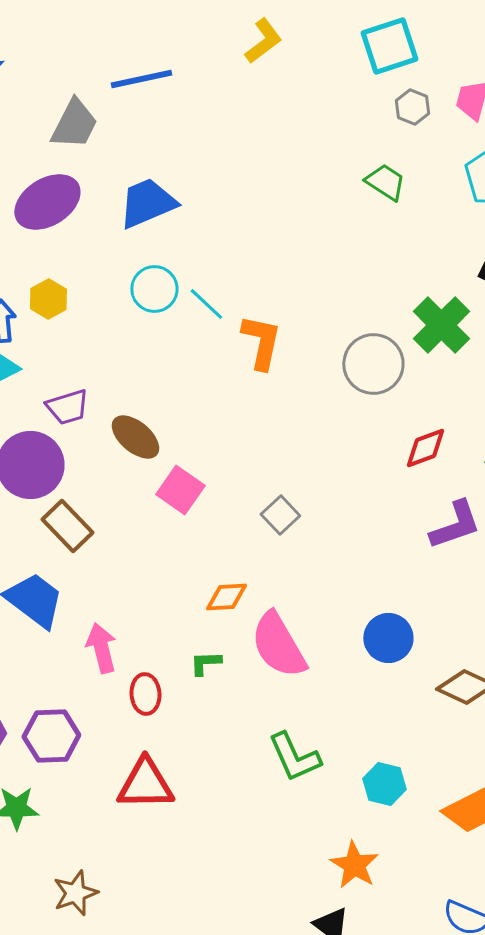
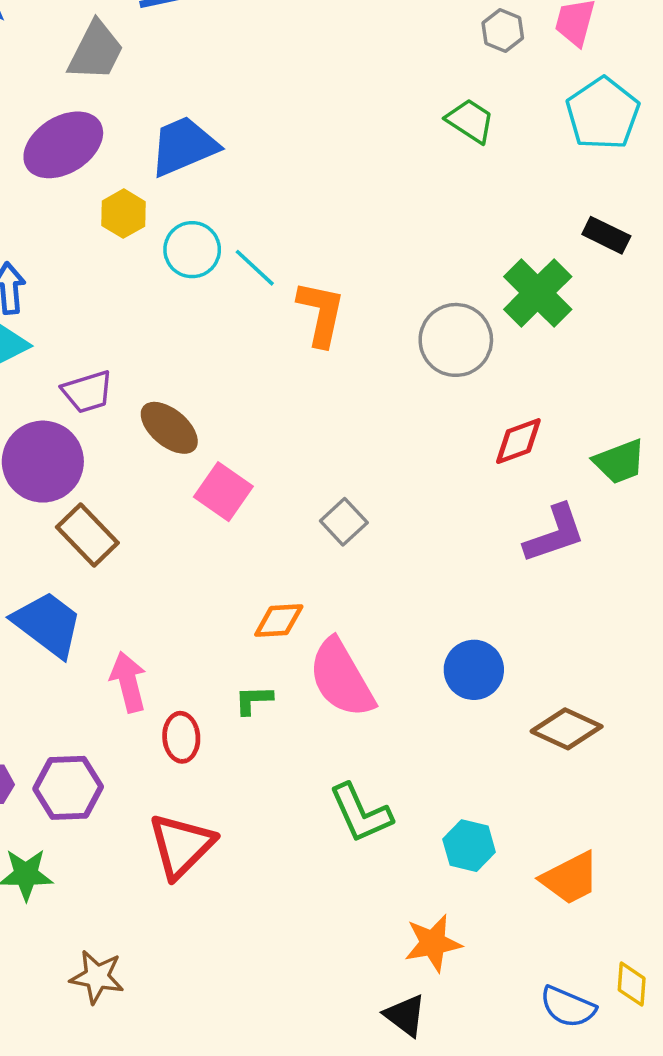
yellow hexagon: (48, 299) -> (123, 214), moved
red triangle: (145, 784) -> (181, 846), turned -44
orange star: (354, 865) -> (433, 943), turned 30
brown star: (75, 893) -> (97, 977), turned 30

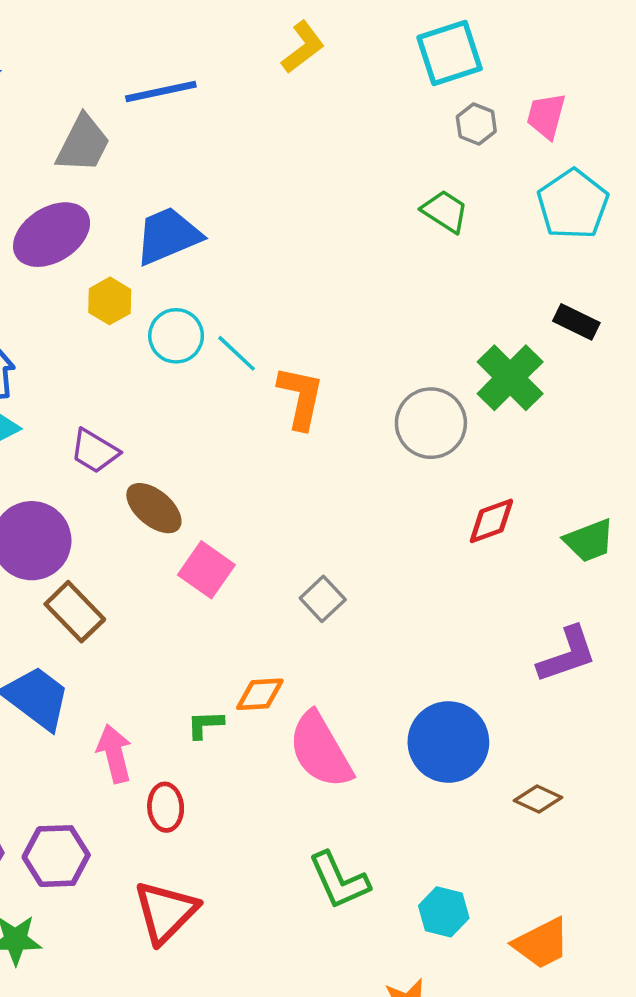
purple trapezoid: (87, 392) -> (95, 451), moved, turned 48
purple L-shape: (555, 534) -> (567, 655), moved
blue circle: (474, 670) -> (448, 742), size x1.4
green L-shape: (254, 700) -> (205, 725), moved
brown diamond: (567, 729) -> (538, 799), size x0.7

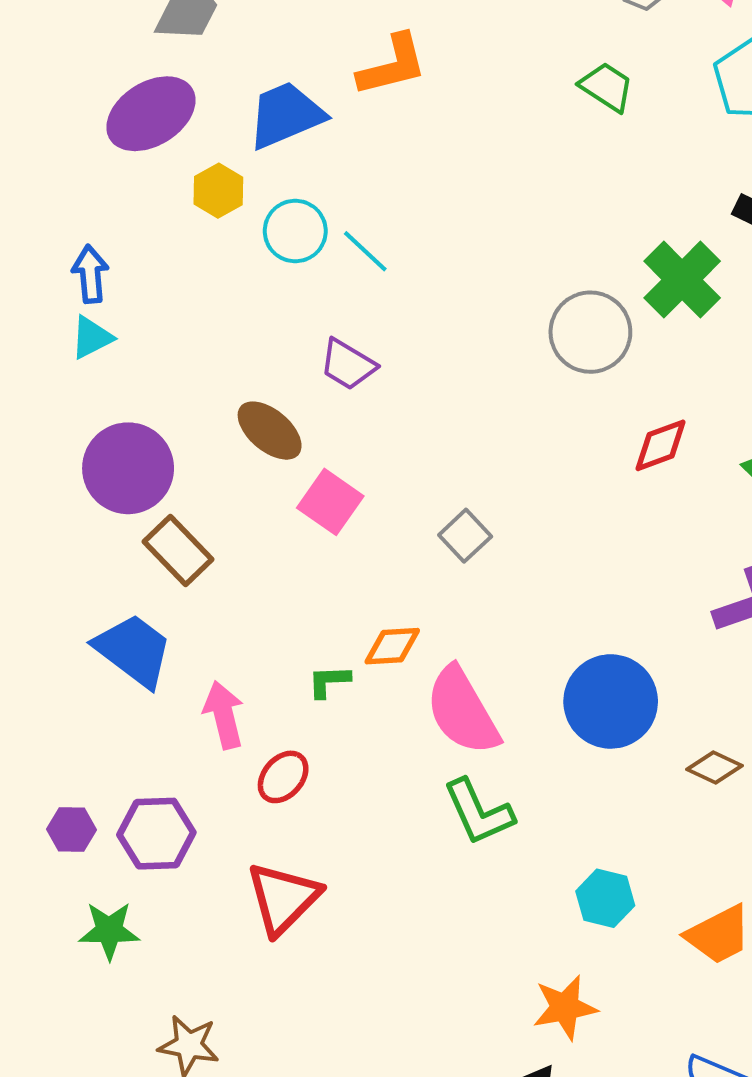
orange L-shape: (301, 398) -> (392, 65), moved, turned 64
purple trapezoid: (95, 451) -> (348, 364), moved
red ellipse: (166, 807) -> (283, 777), turned 45
green L-shape: (339, 880) -> (479, 812), moved

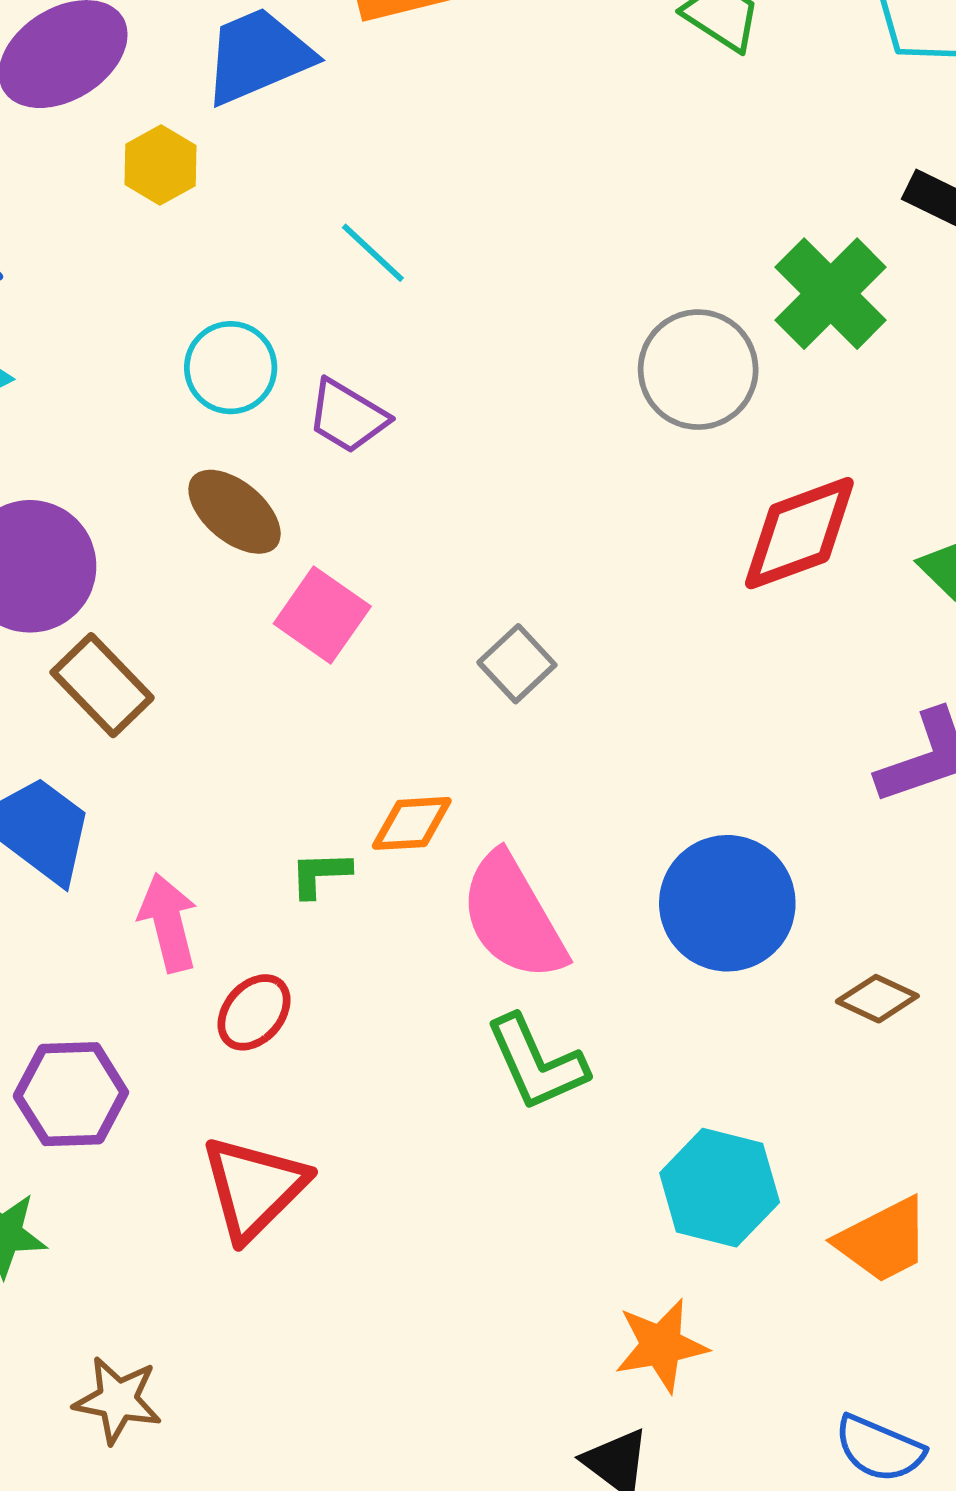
cyan circle: (295, 231) -> (231, 368), moved
red diamond: (661, 445) -> (799, 533), size x1.5
cyan hexagon: (605, 898) -> (720, 1188), size x1.4

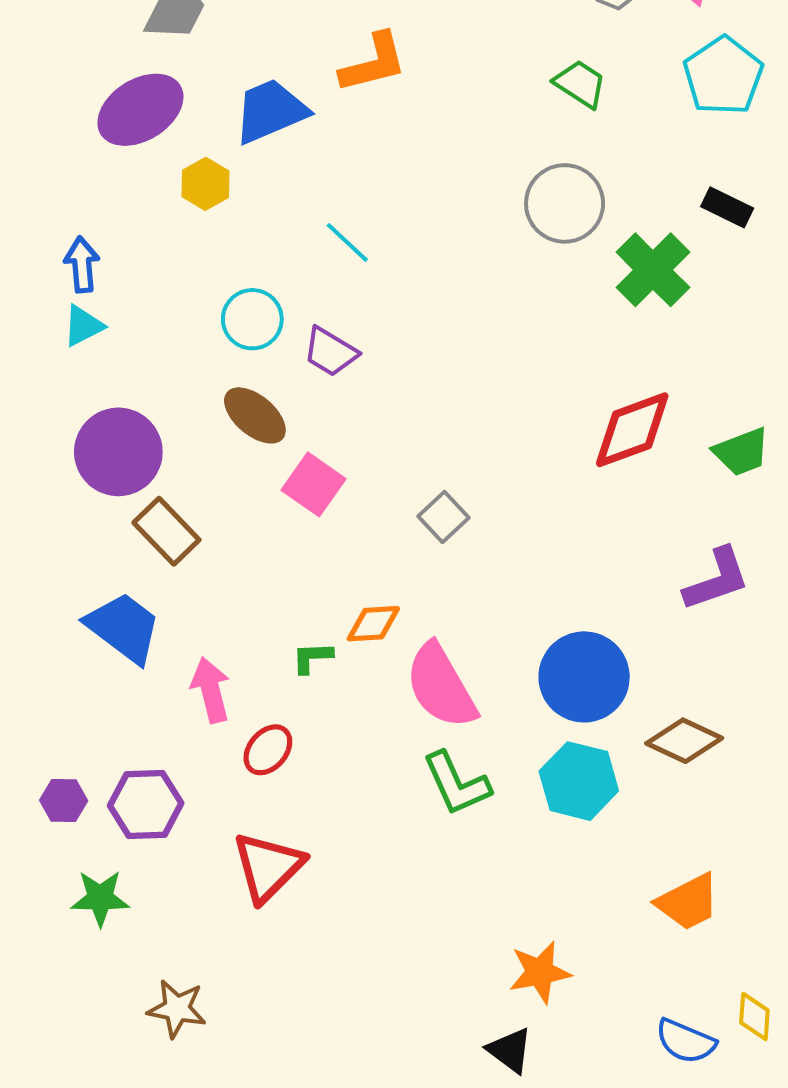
gray circle: (698, 370) -> (565, 203), moved
brown diamond: (877, 999) -> (684, 741), size x1.4
cyan hexagon: (720, 1188) -> (579, 781), moved

